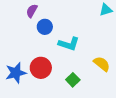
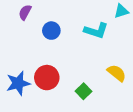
purple semicircle: (32, 11) -> (25, 12), moved
cyan L-shape: (69, 44) -> (96, 31), moved

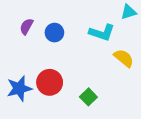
purple semicircle: (25, 12) -> (27, 26), moved
yellow semicircle: (117, 73) -> (124, 58), moved

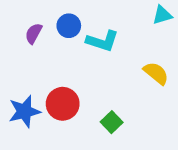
blue circle: (54, 33) -> (69, 26), moved
cyan L-shape: (102, 33) -> (102, 41), moved

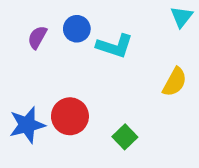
cyan triangle: (162, 15) -> (182, 17), turned -35
yellow semicircle: (156, 73) -> (175, 82), turned 80

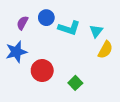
cyan triangle: (182, 17) -> (96, 31), moved
blue star: (27, 125) -> (16, 52), moved

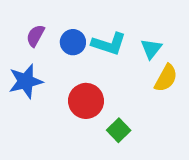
blue circle: (46, 18) -> (73, 42), moved
red circle: (42, 71) -> (86, 101), moved

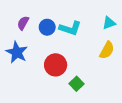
cyan triangle: (151, 49) -> (109, 23), moved, turned 32
blue star: (26, 81) -> (17, 52), turned -30

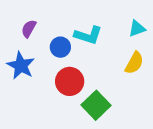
blue circle: (47, 27) -> (60, 47), moved
green square: (76, 84) -> (96, 105), size x1.5

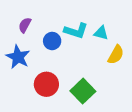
cyan triangle: (137, 29) -> (101, 33), moved, turned 35
red circle: (70, 81) -> (46, 84), moved

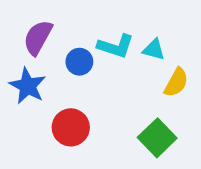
purple semicircle: (25, 25) -> (38, 37), size x1.5
green square: (83, 91) -> (157, 138), moved

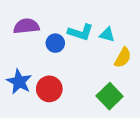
purple semicircle: (38, 37) -> (26, 26), turned 55
blue star: (28, 86) -> (19, 82), moved

